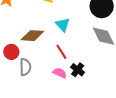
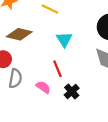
brown diamond: (32, 36) -> (19, 34), moved
pink semicircle: (60, 73) -> (43, 87), moved

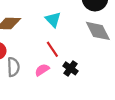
pink semicircle: (43, 87) -> (42, 70), turned -56

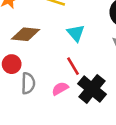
black cross: (71, 68) -> (92, 89), size x1.6

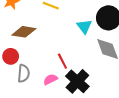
cyan triangle: (76, 33) -> (84, 26), moved

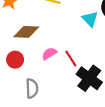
gray semicircle: (24, 73) -> (32, 88), moved
pink semicircle: (50, 79) -> (49, 54), moved

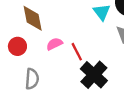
brown diamond: (26, 32) -> (33, 18), turned 70

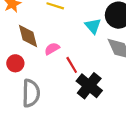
pink semicircle: (54, 44) -> (52, 49), moved
gray semicircle: (32, 79) -> (31, 93), size x1.4

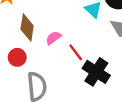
brown diamond: (28, 36) -> (27, 27), turned 30

